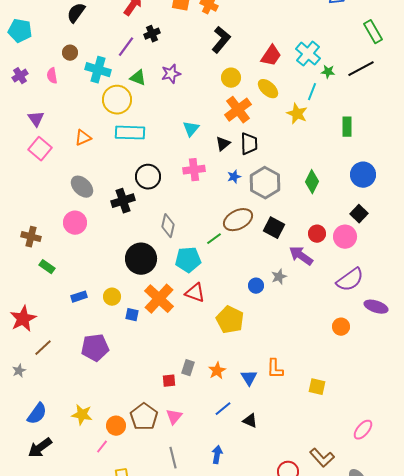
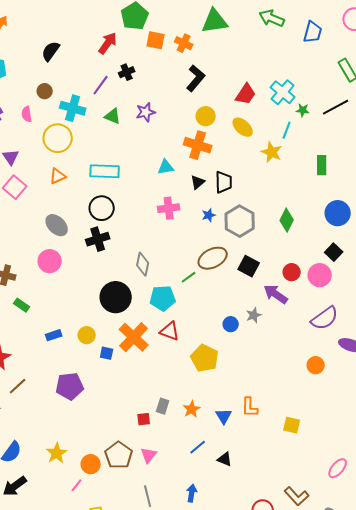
yellow circle: (117, 100) -> (58, 138), moved
orange cross: (238, 110) -> (198, 145), moved, turned -36
cyan triangle: (191, 129) -> (166, 167), turned 42
black circle: (148, 177) -> (102, 208), moved
yellow star: (82, 415) -> (57, 453), turned 30

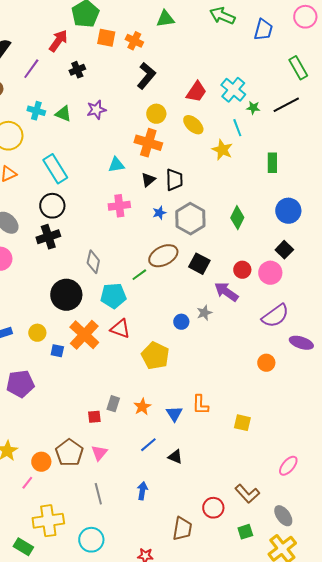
green triangle: (215, 21) -> (165, 19), size x0.7
purple line: (101, 85) -> (31, 69), moved
cyan cross: (73, 108) -> (36, 111), moved, size x0.7
cyan line: (287, 130) -> (237, 128), turned -42
cyan rectangle: (105, 171) -> (55, 169), turned 56

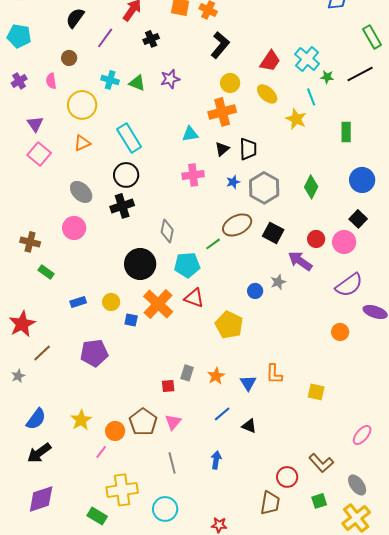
orange cross: (148, 143) -> (222, 112), turned -32
brown trapezoid: (182, 529) -> (270, 503), moved

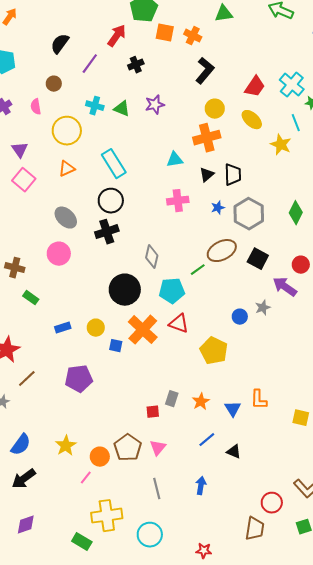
purple diamond: (41, 499) -> (26, 525), size x0.7

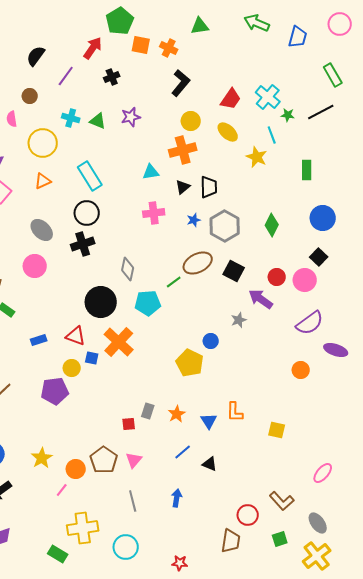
blue circle: (240, 317) -> (211, 341), moved
red triangle: (179, 324) -> (76, 336), moved
yellow circle: (96, 328) -> (72, 368), moved

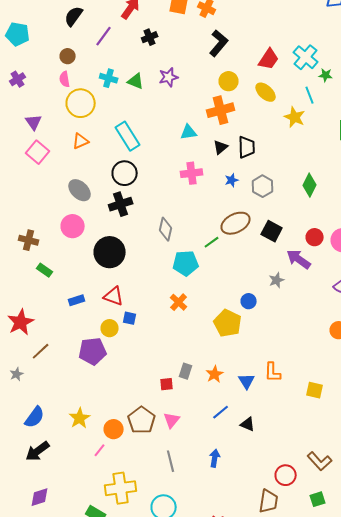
pink semicircle: (12, 119) -> (65, 79), moved
gray hexagon: (225, 226) -> (263, 186), size x0.7
black circle: (101, 302) -> (110, 252), moved
orange cross: (119, 342) -> (179, 302), moved, size x0.6

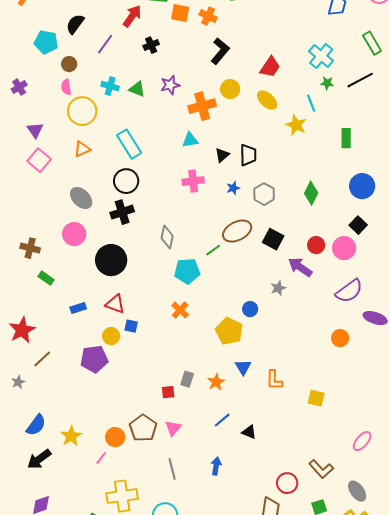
cyan pentagon: (18, 34) -> (46, 42), moved
cyan cross: (306, 57) -> (321, 56), moved
orange cross: (221, 110) -> (202, 106), moved
blue triangle: (247, 381) -> (243, 367), moved
yellow star: (80, 418) -> (71, 436), moved

